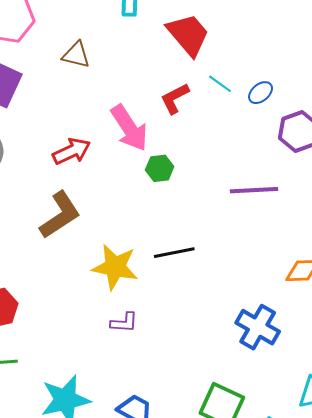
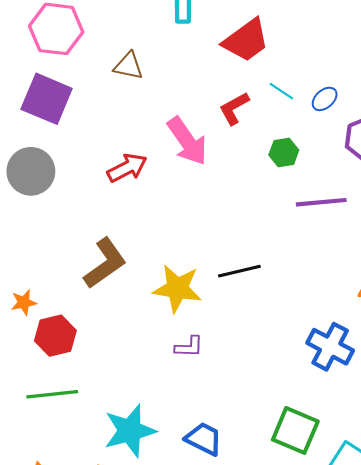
red trapezoid: (188, 35) -> (246, 40), turned 96
green hexagon: (160, 168) -> (284, 153), moved
brown L-shape: (60, 215) -> (105, 263), moved

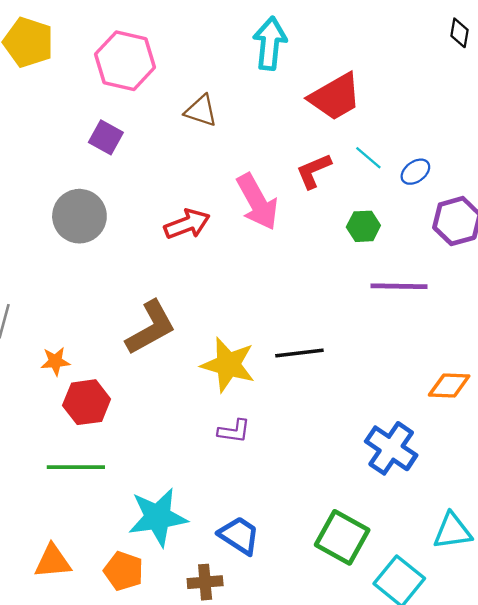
purple square: (47, 99) -> (106, 137), size x0.6

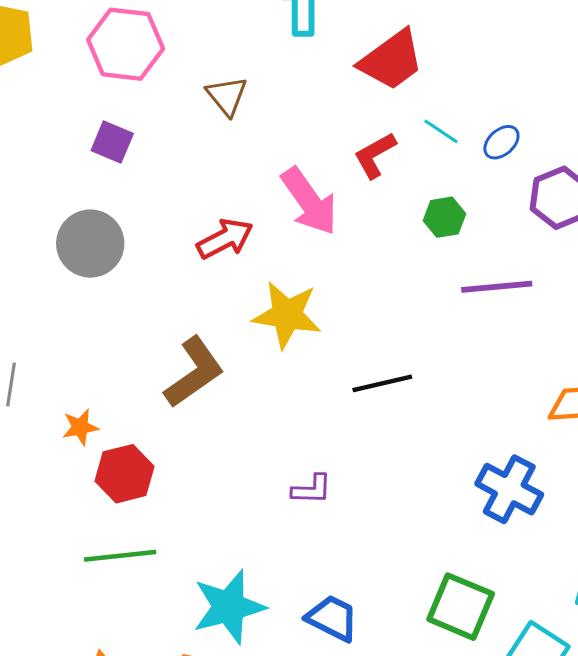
brown triangle: (201, 111) -> (227, 96), turned 39
yellow star: (228, 365) -> (287, 315), moved

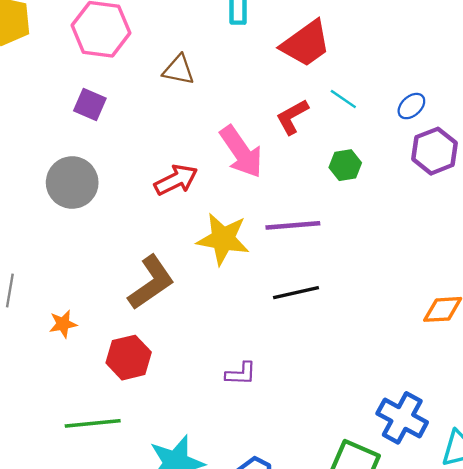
brown triangle: (227, 96) -> (179, 70), turned -40
blue ellipse: (501, 142) -> (411, 106), moved
purple line: (497, 287) -> (293, 225), moved
red hexagon: (125, 474) -> (129, 358), moved
blue cross: (509, 489) -> (402, 418), moved

